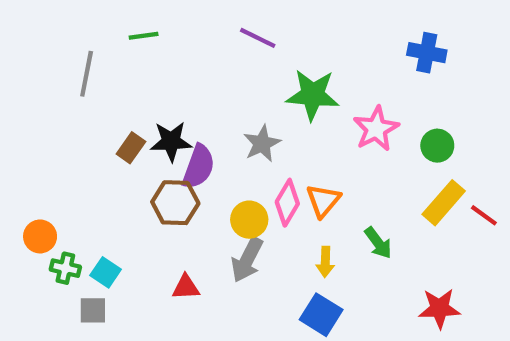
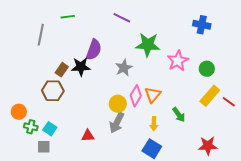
purple semicircle: (199, 167) -> (94, 50), moved
brown hexagon: (175, 203) -> (53, 91), moved

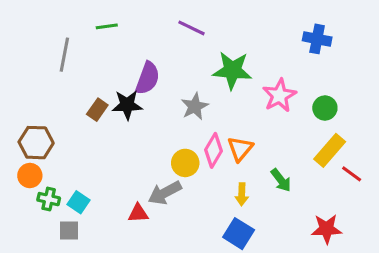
brown hexagon: (53, 91) -> (36, 143), moved
red line: (229, 102) -> (352, 174), moved
gray arrow: (117, 123) -> (165, 193), moved, turned 35

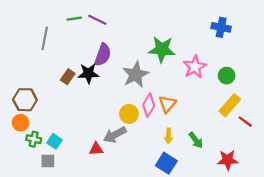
purple line: (192, 28) -> (97, 20), moved
gray star: (195, 106) -> (136, 74), size x1.4
green arrow: (281, 180) -> (196, 140), moved

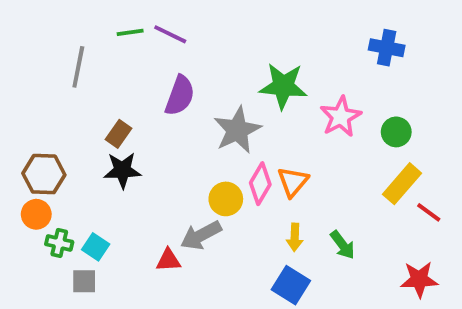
black star: (88, 73) -> (122, 170), moved
red star: (228, 160) -> (419, 279), moved

